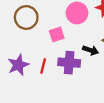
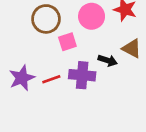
brown circle: (26, 17) -> (46, 19), moved
red line: (43, 66) -> (51, 79), turned 56

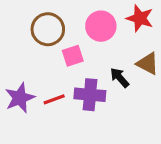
black arrow: (108, 60) -> (120, 78), turned -150

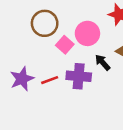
pink circle: (101, 26) -> (87, 33), moved
pink square: (73, 56) -> (65, 45), turned -30

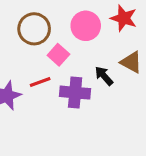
pink circle: (87, 33) -> (86, 26), moved
red line: (50, 80) -> (40, 82), moved

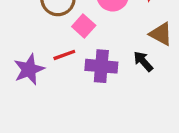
black arrow: (104, 76) -> (143, 61), moved

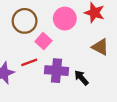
black arrow: (143, 61) -> (81, 78), moved

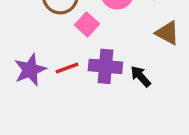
red line: (29, 62) -> (67, 68), moved

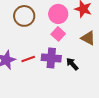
pink square: (87, 25) -> (58, 34), moved

